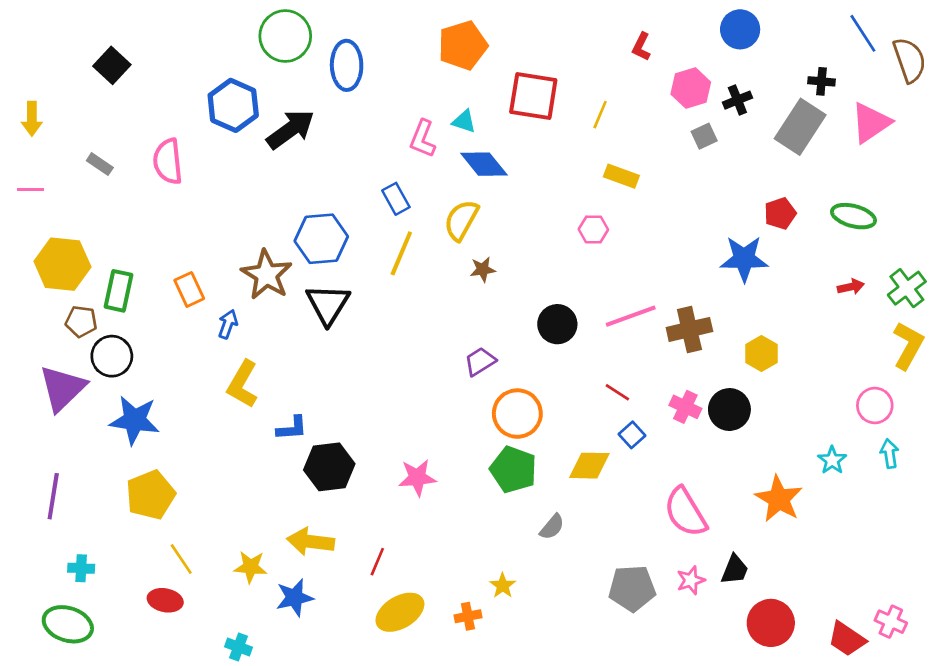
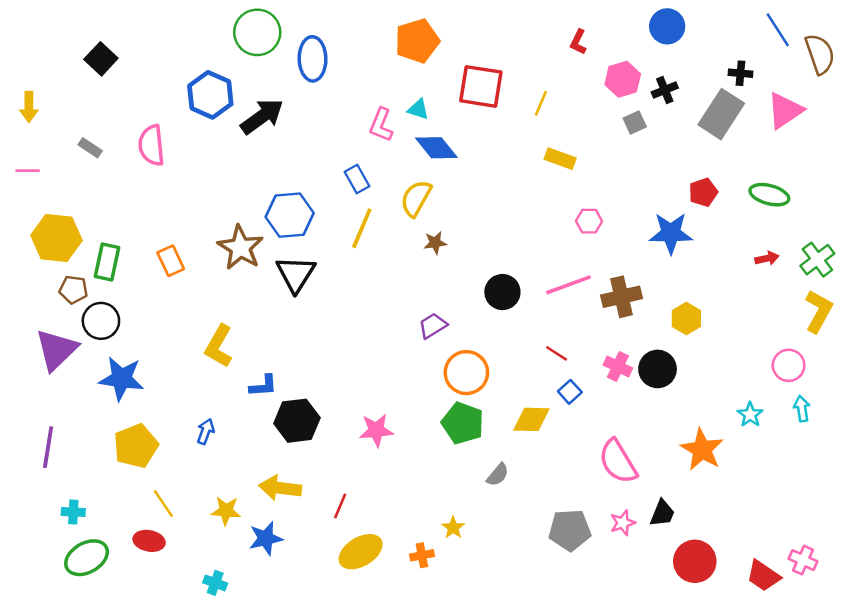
pink hexagon: (593, 229) -> (589, 221), moved
blue arrow: (228, 324) -> (206, 431), moved
green ellipse: (68, 624) -> (87, 558), moved, turned -48

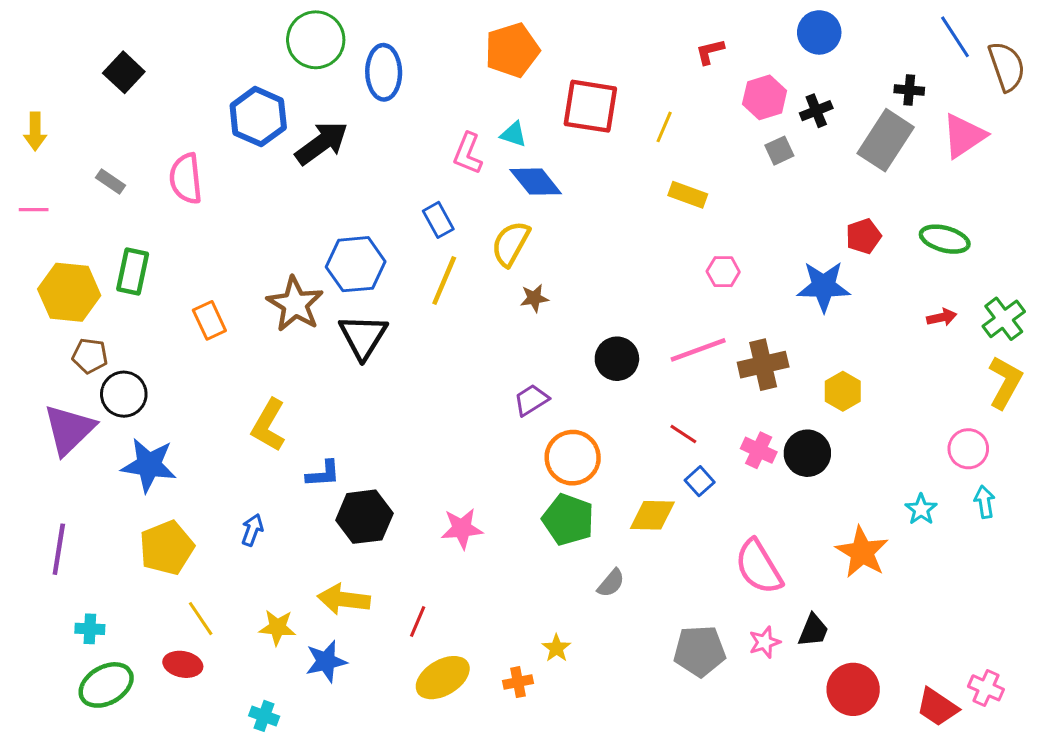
red L-shape: (578, 42) -> (710, 52), turned 50
green rectangle: (107, 262) -> (133, 272), moved

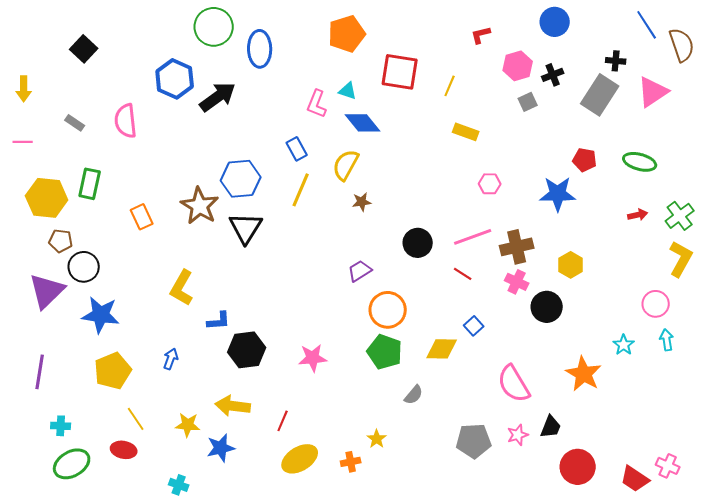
red pentagon: (863, 236) -> (585, 160), turned 30
red line: (683, 434) -> (463, 274), moved
pink cross: (759, 450) -> (517, 282), moved

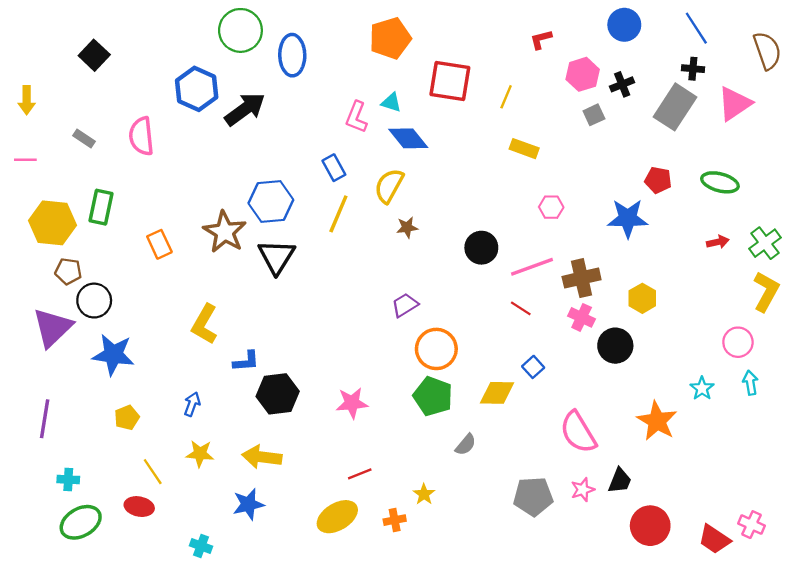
blue line: (647, 25) -> (696, 28), moved
black circle: (418, 243) -> (481, 248), moved
yellow pentagon: (113, 371) -> (127, 418), size x0.6
red line: (283, 421) -> (360, 474), moved, turned 45
yellow star: (188, 425) -> (200, 454), moved

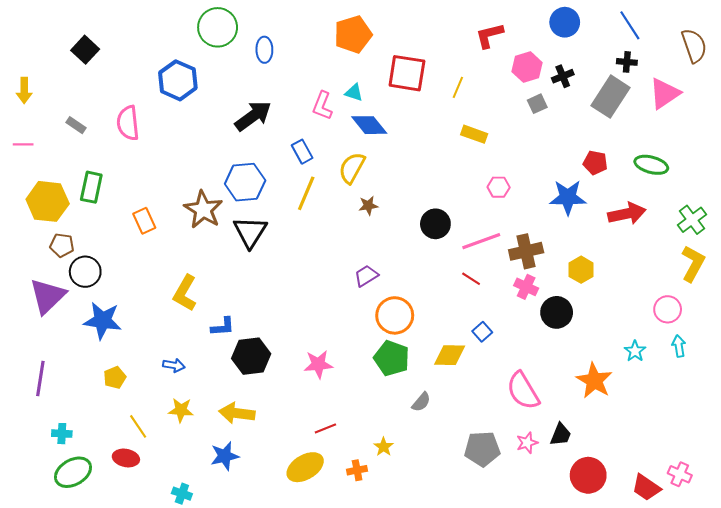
red L-shape: (541, 39) -> (489, 35), size x1.4
blue ellipse: (292, 55) -> (264, 50), size x0.7
black arrow: (245, 109) -> (253, 116), moved
red arrow: (718, 242) -> (627, 214), moved, size x1.8
blue arrow: (192, 404) -> (174, 365), turned 80

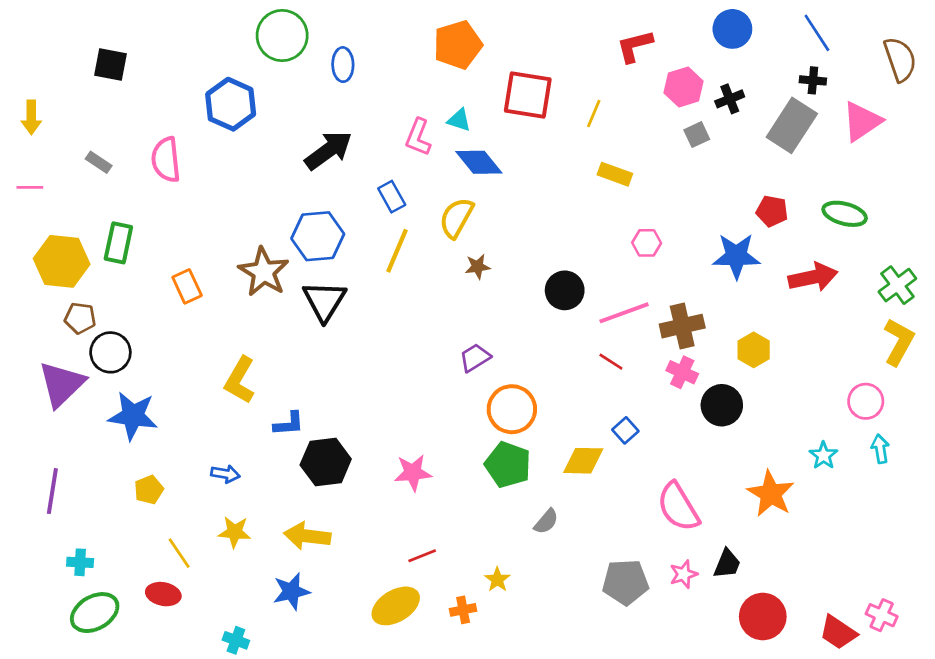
black square: (85, 50) -> (110, 65), turned -32

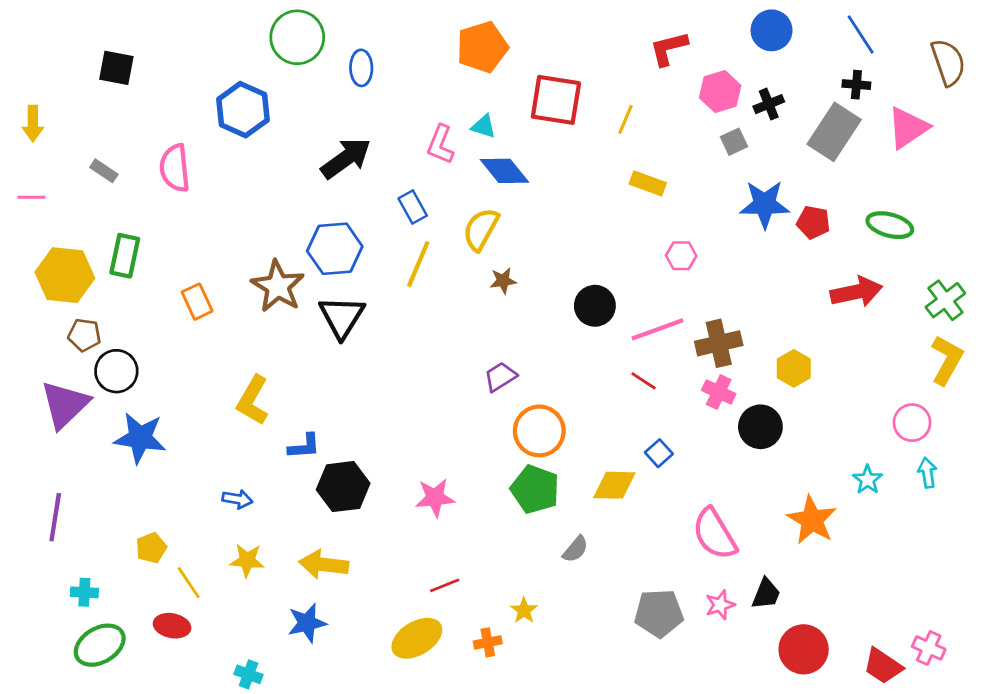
blue star: (736, 256) -> (765, 204), moved
yellow pentagon: (149, 490) -> (151, 548), moved

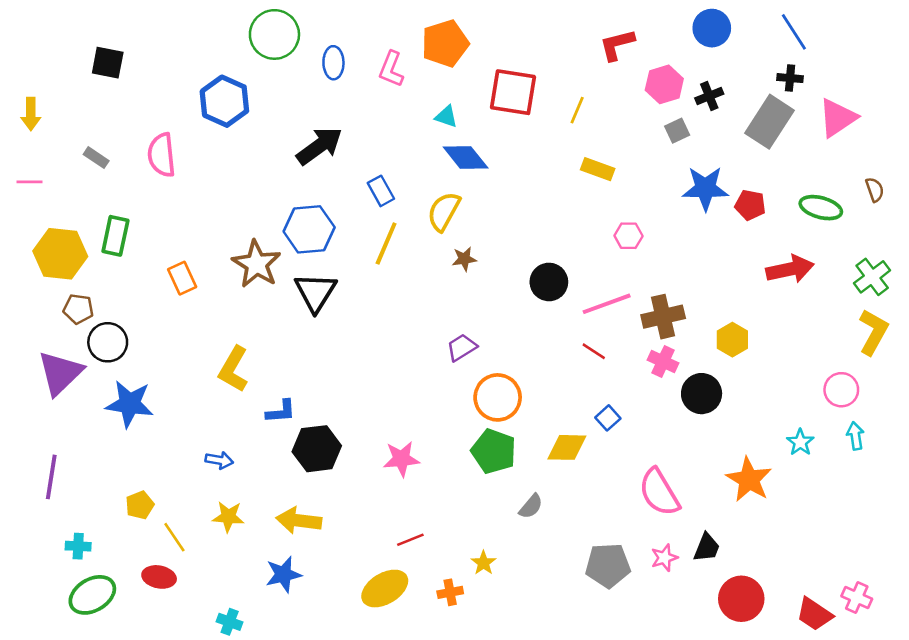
brown semicircle: (948, 62) -> (875, 190), moved, size x0.6
pink L-shape: (440, 144) -> (391, 69), moved

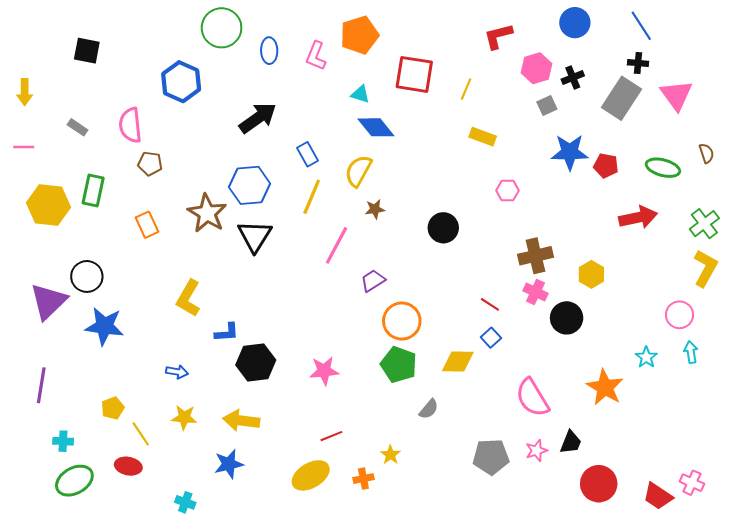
pink triangle: (837, 118) -> (676, 95), turned -32
pink line: (607, 304) -> (337, 245), moved, turned -42
brown pentagon: (78, 309) -> (150, 164), moved
red line: (594, 351) -> (490, 304), moved

